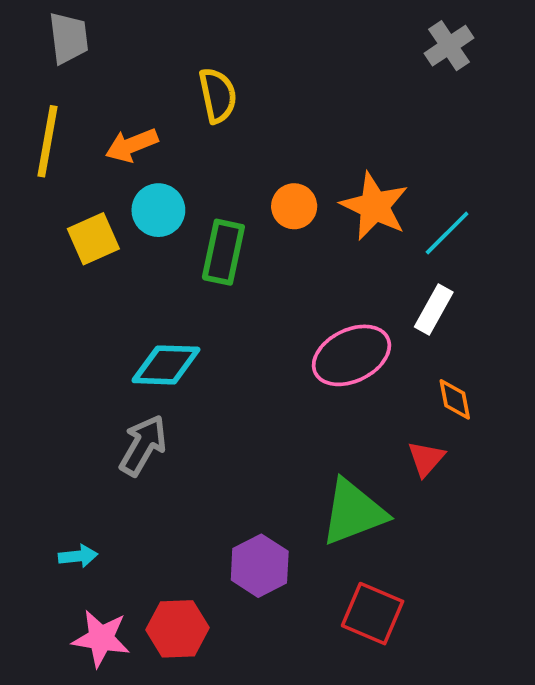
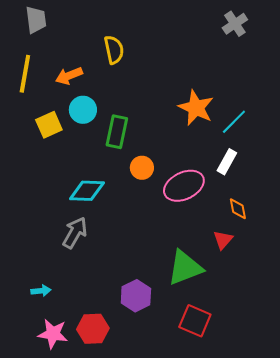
orange circle: (294, 206) -> (142, 168), moved

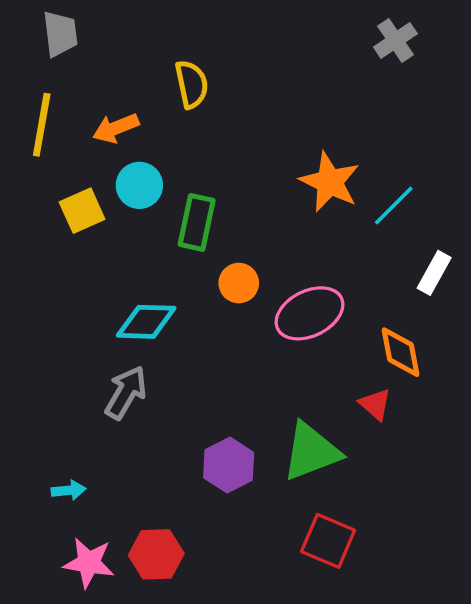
white rectangle: (227, 162) -> (434, 273), moved
orange diamond: (238, 209) -> (400, 352), size x1.4
red triangle: (223, 240) -> (375, 404), turned -30
purple hexagon: (136, 296) -> (229, 465), moved

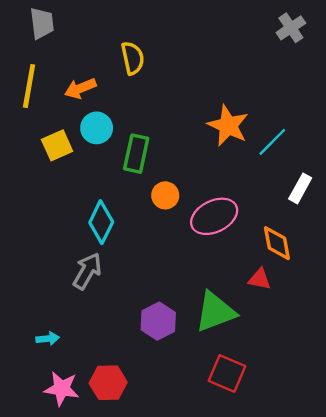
gray cross: (395, 40) -> (291, 28), moved
cyan diamond: (146, 322) -> (101, 222), turned -66
red triangle: (375, 404) -> (260, 279), turned -30

